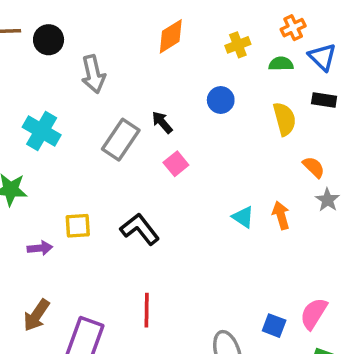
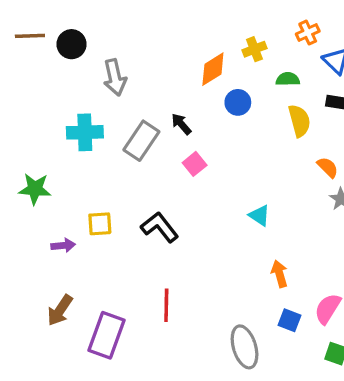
orange diamond: (171, 36) -> (213, 69), moved
green semicircle: (281, 64) -> (288, 79), moved
cyan cross: (42, 131) -> (85, 132), moved, turned -32
orange arrow: (281, 215) -> (279, 274), moved

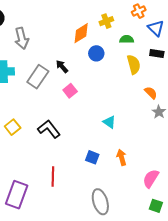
yellow square: (100, 224) -> (13, 127), turned -35
blue square: (289, 320) -> (92, 157), moved

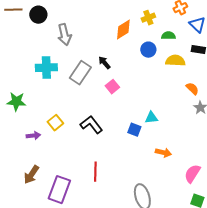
blue circle: (96, 53) -> (148, 50), moved
yellow semicircle: (134, 65) -> (175, 61), turned -72
cyan triangle: (109, 122) -> (151, 118), turned -40
blue square: (92, 157) -> (134, 130), moved
orange arrow: (122, 157) -> (163, 153), turned 119

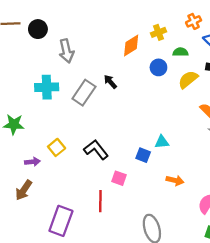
yellow semicircle: (175, 61) -> (188, 79), turned -42
pink square: (112, 87) -> (119, 178), moved, turned -32
brown arrow: (31, 175) -> (24, 190), moved

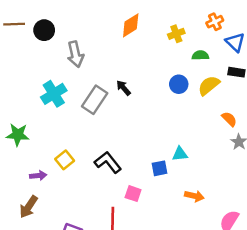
orange diamond: (131, 46) -> (131, 25), moved
blue circle: (158, 67) -> (179, 84), moved
cyan cross: (47, 87) -> (54, 94), turned -30
blue square: (143, 155) -> (160, 168), turned -32

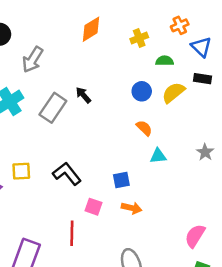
gray arrow: (75, 54) -> (33, 60), turned 45
orange semicircle: (229, 119) -> (144, 128), moved
cyan triangle: (180, 154) -> (158, 156), moved
yellow square: (65, 160) -> (21, 171), turned 36
orange arrow: (194, 196) -> (132, 208), moved

